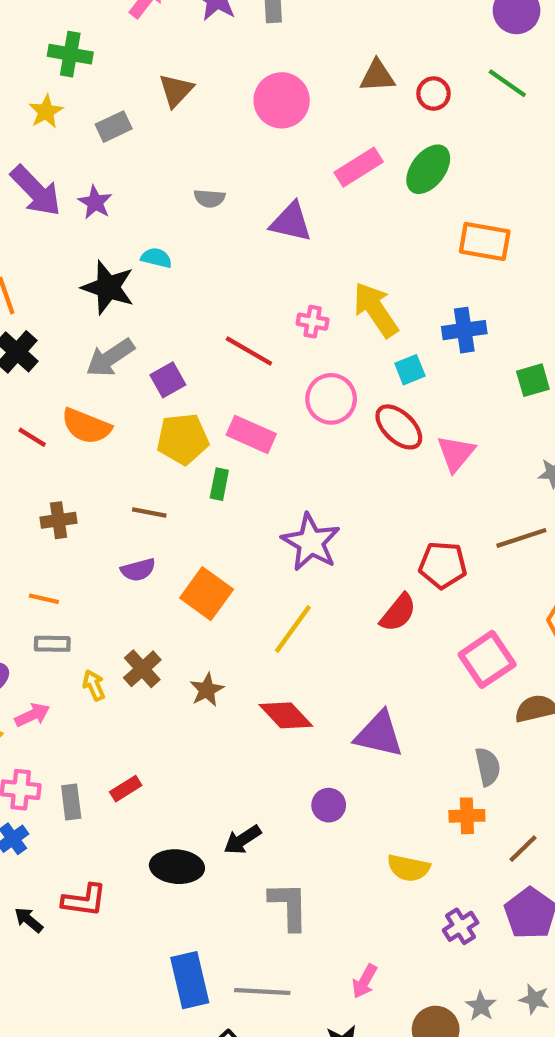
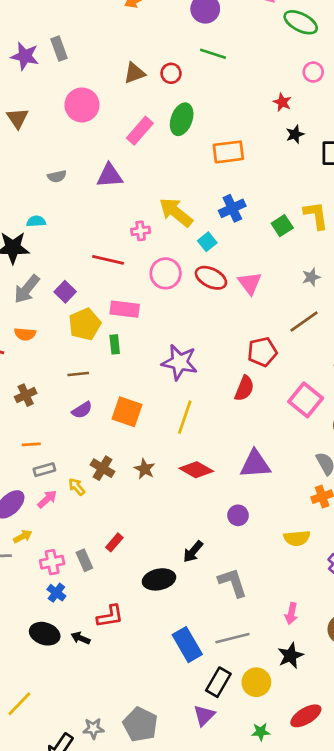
orange semicircle: (86, 426) -> (25, 334), size x0.7
pink arrow: (32, 715) -> (47, 499), moved

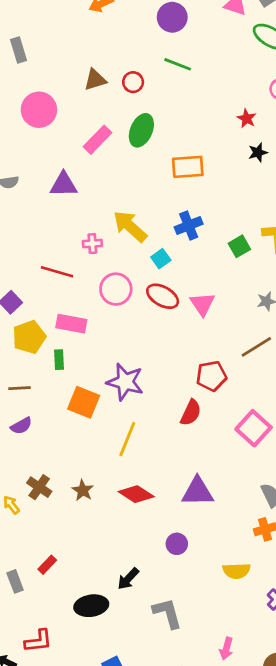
orange square: (127, 412) -> (84, 402), moved

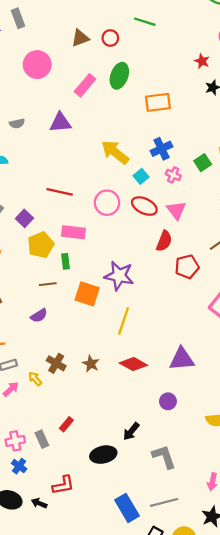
pink cross: (92, 244) -> (173, 175), moved, turned 32
brown line: (19, 388) -> (48, 284), moved
red semicircle: (191, 413) -> (164, 241), moved

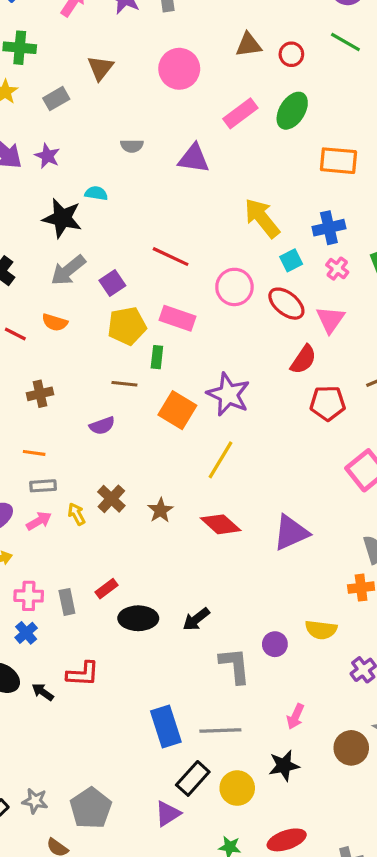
purple triangle: (182, 359) -> (291, 533), turned -32
purple circle: (168, 401) -> (275, 644), moved
black ellipse: (103, 455) -> (138, 618), moved

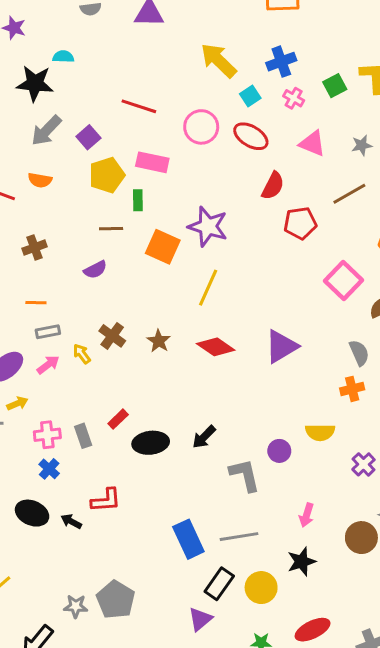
pink triangle: (330, 320) -> (312, 143), moved, turned -36
gray star: (35, 801) -> (76, 606), moved
gray pentagon: (91, 808) -> (116, 600), moved

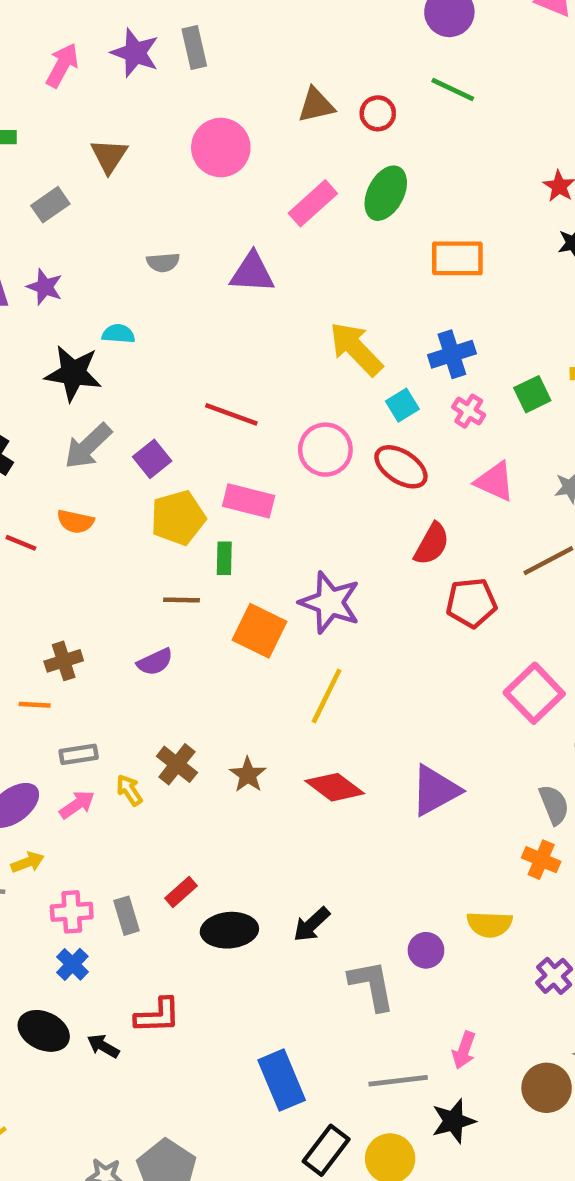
brown cross: (35, 248) -> (64, 661), moved
orange line: (36, 303) -> (35, 705), moved
orange cross: (352, 389) -> (541, 860), turned 35
gray line: (239, 537) -> (398, 1081), moved

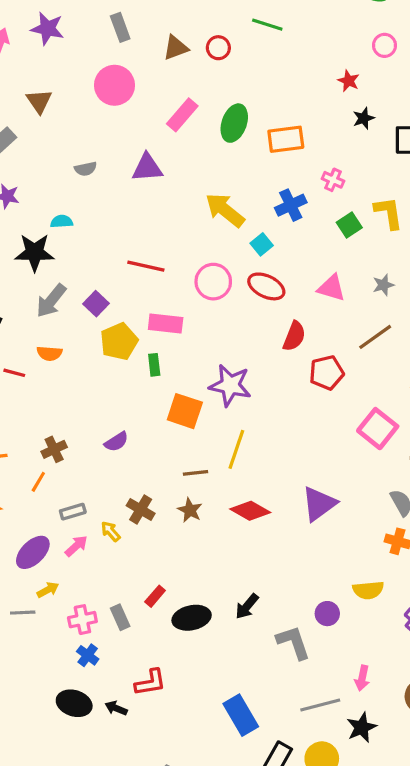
gray rectangle: (194, 47) -> (120, 27), moved
green ellipse: (386, 193) -> (234, 123), moved
pink cross: (469, 411) -> (333, 180), moved
brown line: (181, 600) -> (196, 473), moved
orange line: (35, 705) -> (38, 482), turned -55

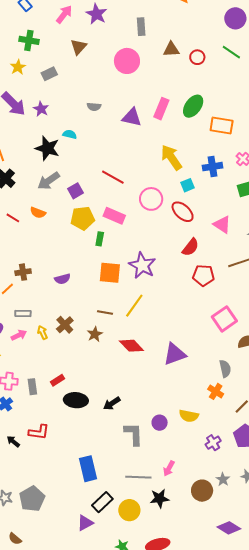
brown triangle: (39, 101) -> (79, 47), moved
pink rectangle: (182, 115) -> (161, 109), moved, turned -35
orange square: (185, 411) -> (110, 273), turned -30

